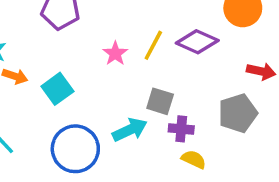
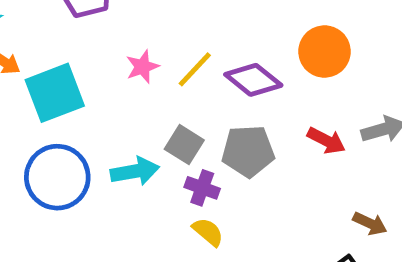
cyan square: (57, 89) -> (55, 93), size x1.4
gray pentagon: (238, 113) -> (248, 151), moved

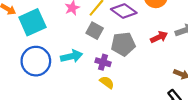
red arrow: (326, 141) -> (159, 37), turned -49
gray square: (184, 145) -> (95, 31), moved

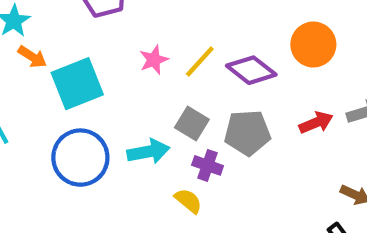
gray square: (95, 31) -> (192, 123), moved
yellow semicircle: (107, 82) -> (188, 201), moved

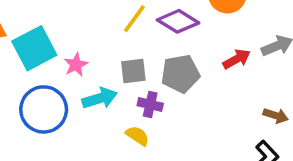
pink star: (154, 60) -> (76, 65), moved
gray square: (192, 123) -> (133, 71), turned -32

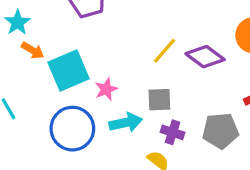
gray pentagon: (180, 74) -> (220, 131), moved

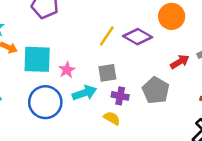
cyan square: (69, 71) -> (37, 59), turned 32
gray pentagon: (220, 131) -> (156, 90), turned -30

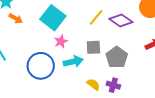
cyan square: (37, 59) -> (53, 18), moved, turned 30
gray pentagon: (156, 90) -> (117, 57), moved
purple cross: (120, 96) -> (113, 85), moved

